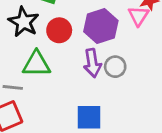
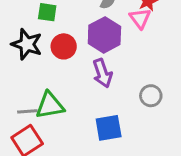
green triangle: (36, 64) -> (50, 105), moved
gray circle: (115, 67) -> (151, 96), moved

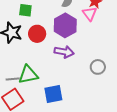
purple arrow: (102, 73) -> (64, 52), turned -60
blue square: (109, 128) -> (53, 94), moved

